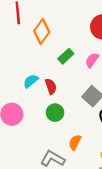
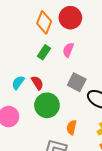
orange diamond: (42, 32) -> (44, 22), moved
green circle: (55, 113) -> (47, 105), size x1.5

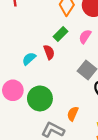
red semicircle: (37, 83) -> (49, 52), moved
green circle: (47, 105) -> (40, 98), moved

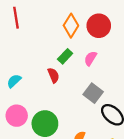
cyan semicircle: (29, 59) -> (14, 81), moved

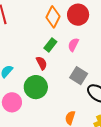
green circle: (45, 124) -> (36, 87), moved

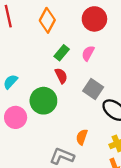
orange diamond: (53, 17) -> (47, 20), moved
red semicircle: (42, 63) -> (61, 76), moved

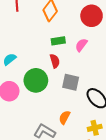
green rectangle: (62, 53) -> (58, 41), turned 32
gray square: (93, 89) -> (71, 82), moved, turned -30

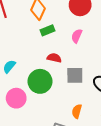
green rectangle: (58, 41) -> (47, 30), moved
red semicircle: (55, 61) -> (54, 58), turned -48

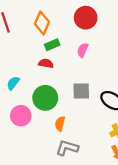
red semicircle: (54, 58) -> (46, 63), moved
orange semicircle: (77, 111) -> (60, 124), moved

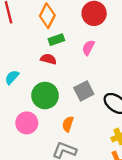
gray square: (81, 91) -> (84, 91), turned -30
pink circle: (21, 116) -> (27, 123), moved
orange semicircle: (60, 124) -> (68, 124), moved

